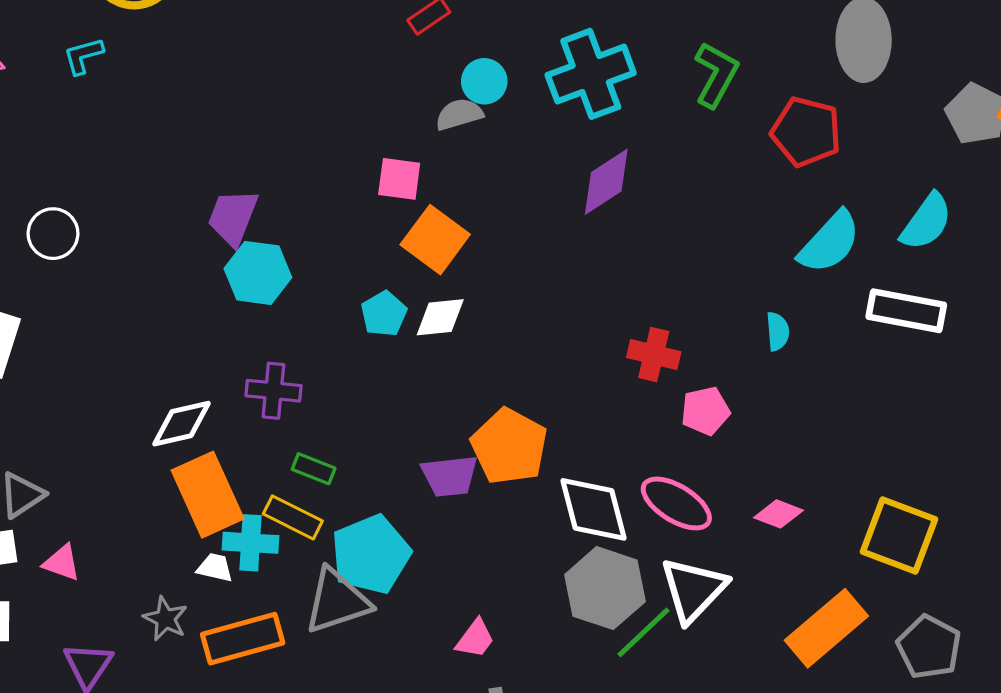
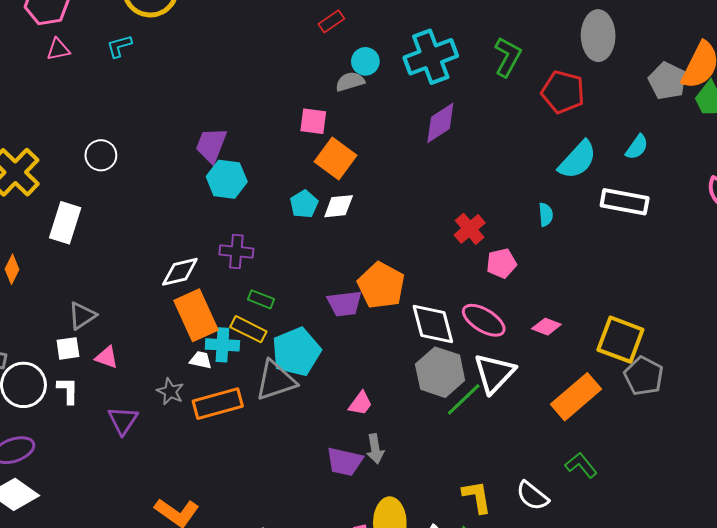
cyan semicircle: (926, 222) -> (637, 147), size x0.7
red cross: (654, 355) -> (470, 229), turned 36
gray pentagon: (929, 647) -> (644, 376), moved

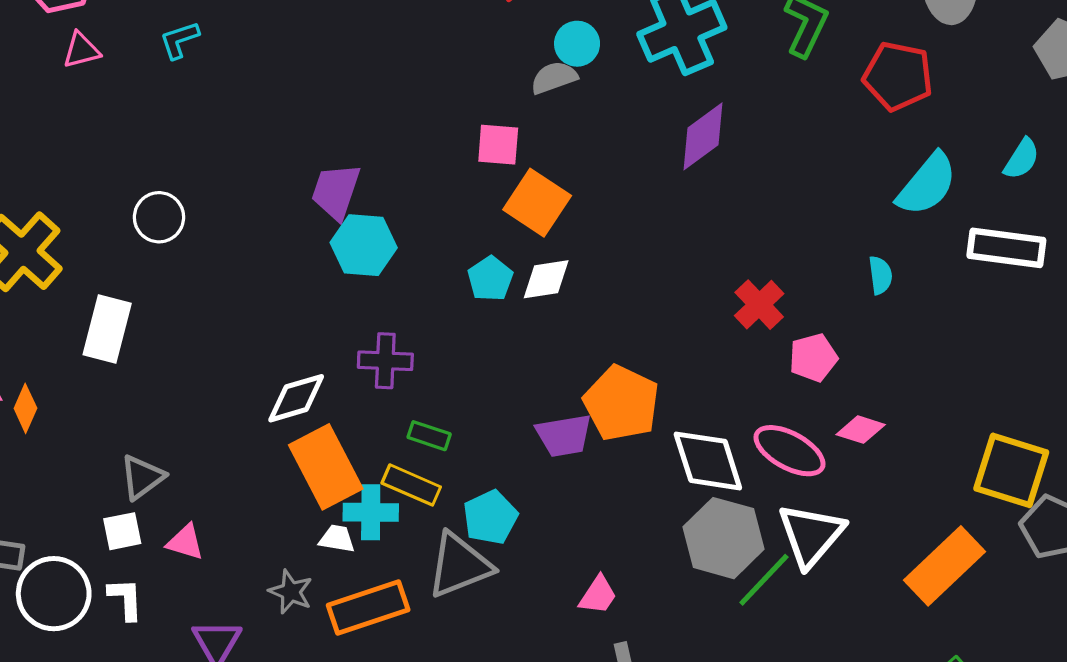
pink diamond: (546, 327) -> (861, 430), moved
cyan pentagon: (296, 352) -> (490, 517), size x0.7

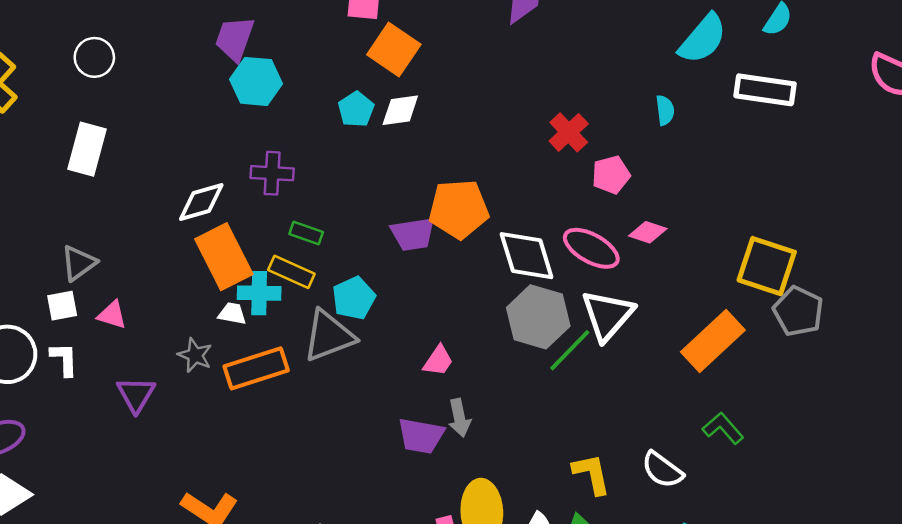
white rectangle: (107, 329) -> (87, 149), moved
orange pentagon: (621, 403) -> (459, 209), turned -30

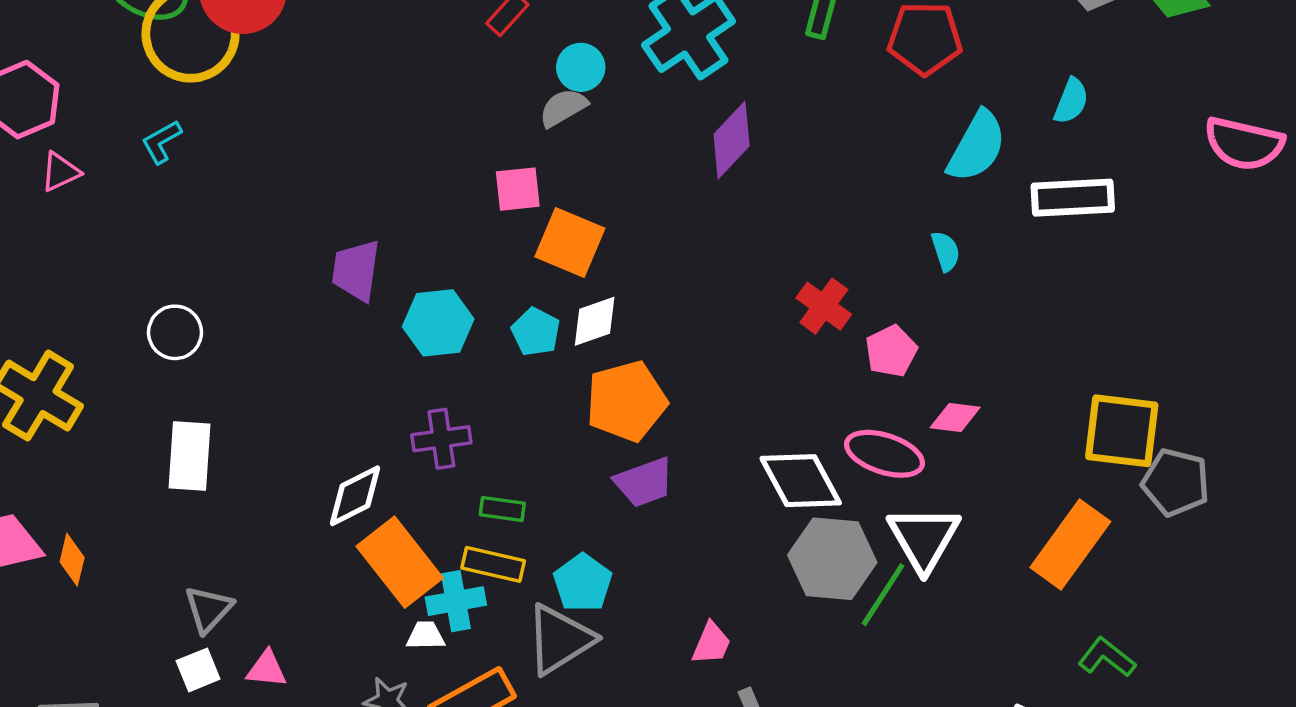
cyan hexagon: (256, 81) -> (438, 323), moved
orange pentagon: (459, 209) -> (626, 401), moved

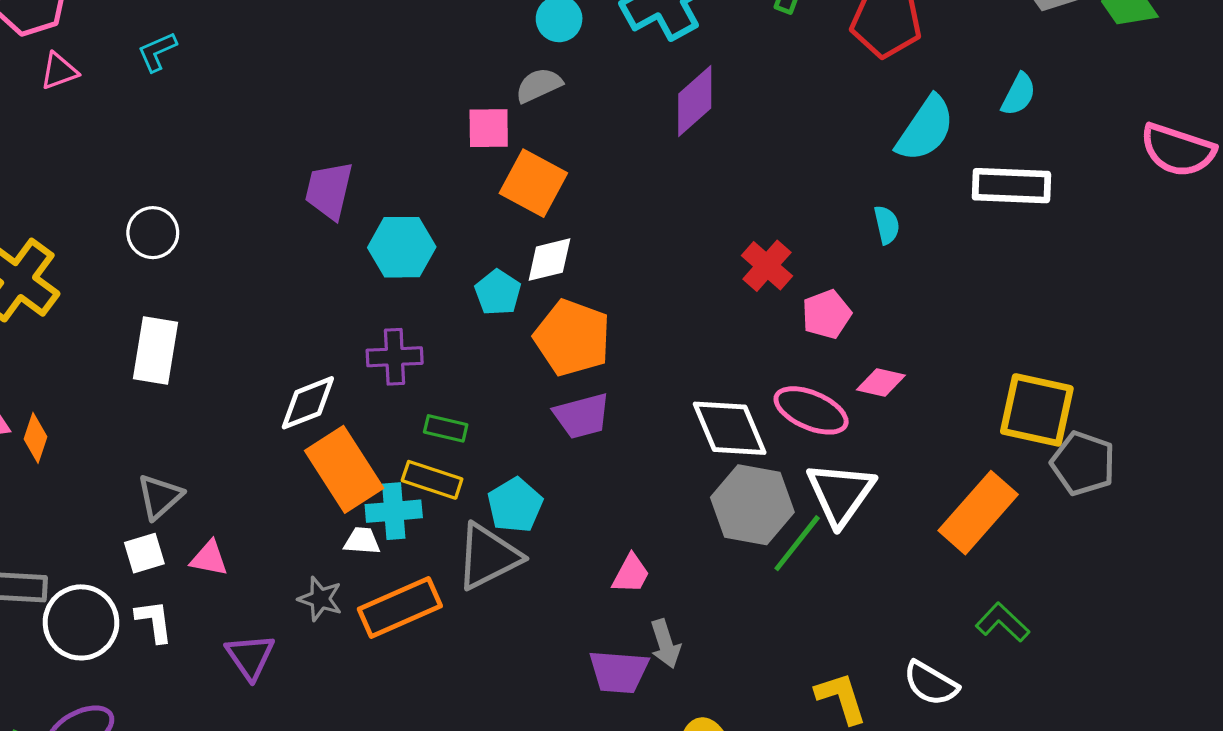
gray semicircle: (563, 108) -> (539, 85), moved
cyan pentagon: (536, 332) -> (498, 293), moved
orange pentagon: (626, 401) -> (572, 338), turned 30

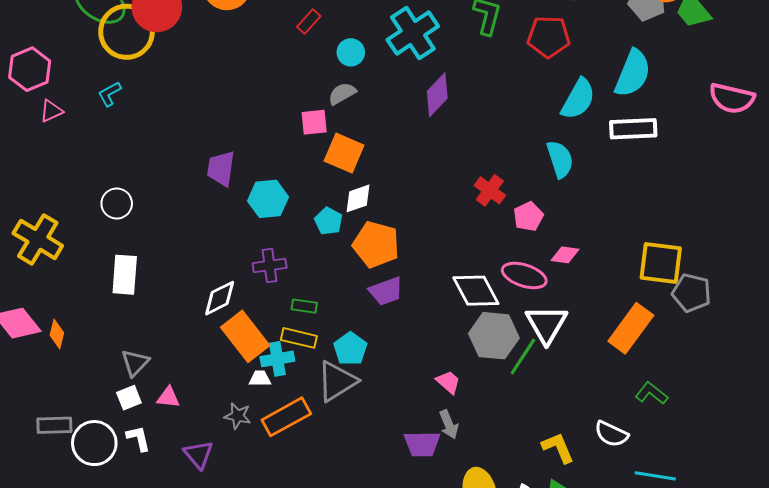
cyan semicircle: (1019, 94) -> (633, 73), size x1.8
cyan semicircle: (887, 225) -> (560, 159), size x1.6
pink trapezoid: (631, 574) -> (448, 382), moved, turned -72

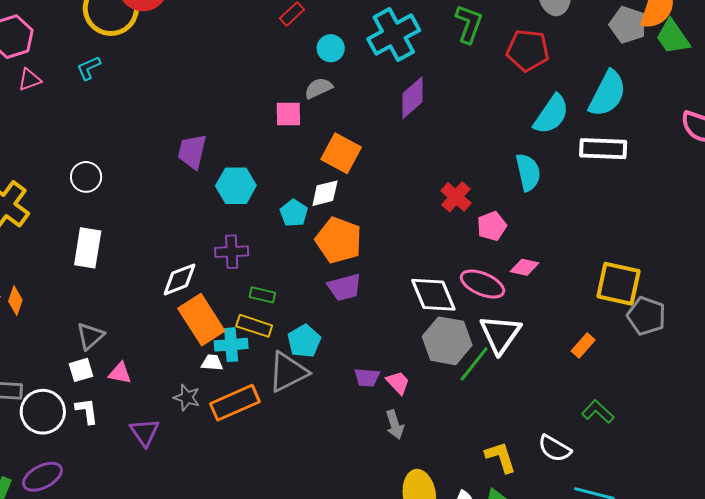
orange square: (344, 153) -> (341, 153), moved
orange rectangle: (631, 328) -> (583, 346), size x0.5
purple trapezoid: (422, 444) -> (367, 377), moved, size x0.7

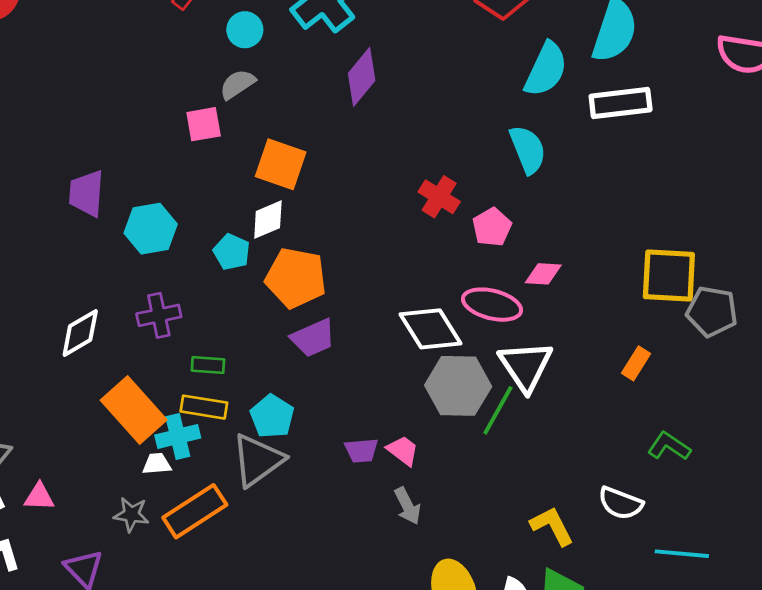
white diamond: (179, 279) -> (80, 333), moved

